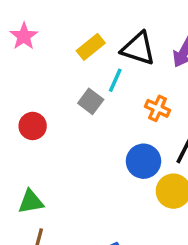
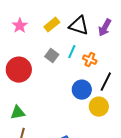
pink star: (24, 36) -> (20, 26), moved
cyan line: (115, 80) -> (72, 52), moved
red circle: (33, 126) -> (19, 70), size x1.6

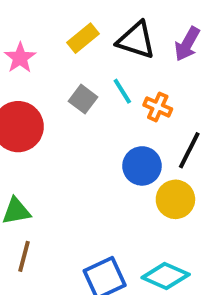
pink star: (20, 26) -> (20, 58), moved
cyan line: (72, 52) -> (122, 91), turned -56

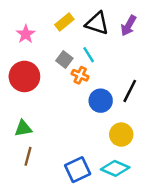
orange cross: (158, 107) -> (80, 75), moved
yellow circle: (175, 199) -> (121, 135), moved

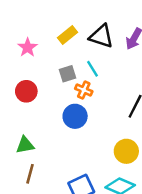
gray square: (64, 60) -> (68, 74), turned 35
red circle: (24, 76) -> (26, 91), size x0.7
blue circle: (101, 101) -> (75, 116), moved

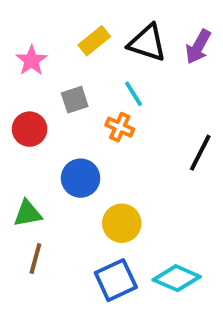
gray square: (68, 74) -> (75, 100), moved
blue circle: (75, 116) -> (81, 178), moved
yellow circle: (126, 151) -> (122, 223), moved

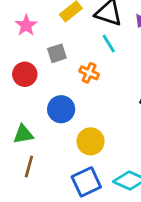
cyan line: (133, 94) -> (109, 44), moved

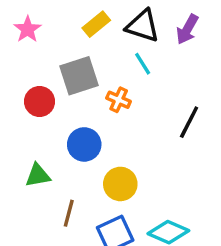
pink star: (26, 25) -> (27, 29), moved
gray square: (57, 53) -> (79, 76), size x1.6
brown line: (29, 167) -> (69, 213), moved

